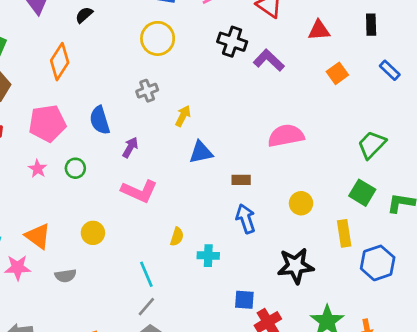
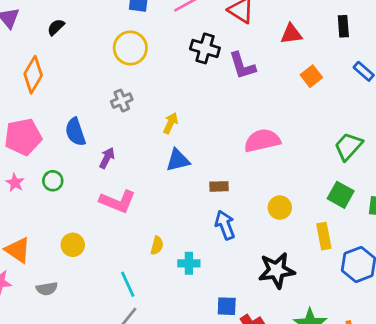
purple L-shape: (269, 60) -> (242, 66), turned -148
yellow arrow: (183, 116) -> (171, 123), moved

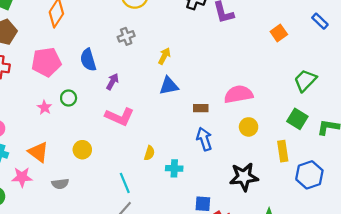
orange square: (311, 76) -> (279, 33), moved
pink semicircle: (262, 141) -> (238, 94), moved
pink star: (15, 183) -> (45, 107), moved

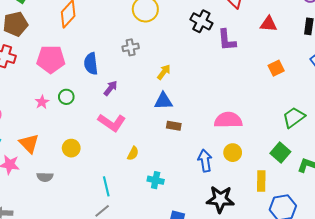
brown rectangle: (201, 108) -> (174, 126), moved
blue arrow: (204, 139) -> (205, 161), moved
yellow semicircle: (149, 153) -> (133, 153), moved

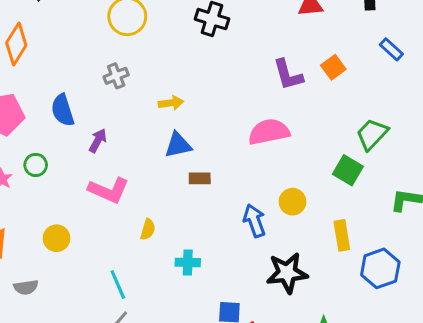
purple L-shape: (227, 40) -> (288, 75), moved
yellow arrow: (164, 72) -> (171, 103), turned 56
pink semicircle: (228, 120) -> (269, 132), moved
green square: (280, 153) -> (348, 170), moved

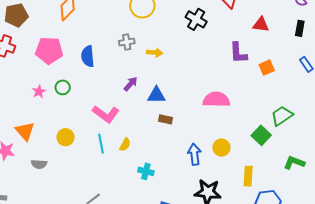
purple L-shape: (288, 75) -> (238, 53), moved
yellow arrow: (171, 103) -> (155, 53), moved
purple arrow: (98, 141) -> (131, 84), moved
cyan line: (118, 285) -> (101, 144), moved

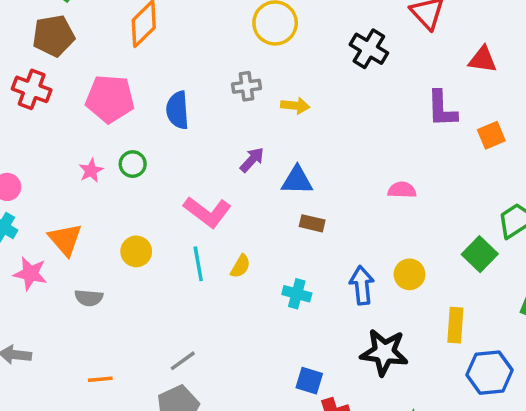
pink semicircle: (216, 100) -> (402, 190), size x0.6
cyan cross: (146, 171) -> (297, 294), moved

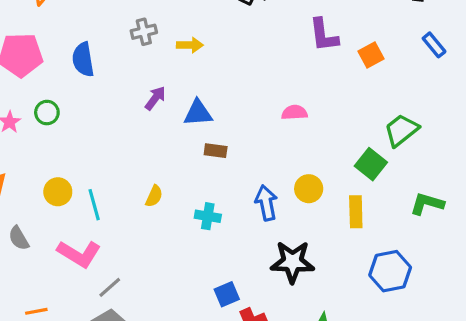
pink L-shape: (207, 212) -> (79, 254), moved
cyan line: (198, 264) -> (94, 205), moved
gray semicircle: (89, 298) -> (19, 238), turned 60
yellow rectangle: (455, 325) -> (356, 212), moved
blue square: (309, 381) -> (227, 294), turned -35

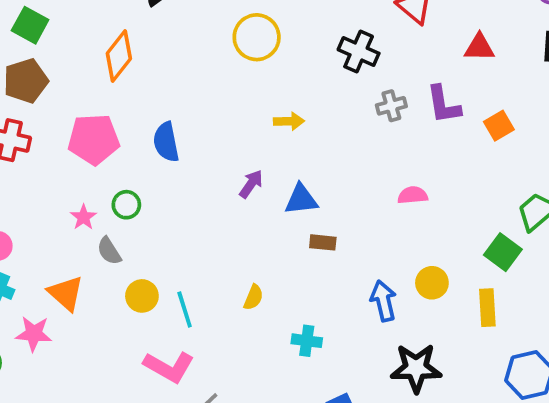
gray cross: (144, 32) -> (391, 106), moved
cyan cross: (208, 216) -> (307, 341), moved
gray semicircle: (19, 238) -> (109, 251), moved

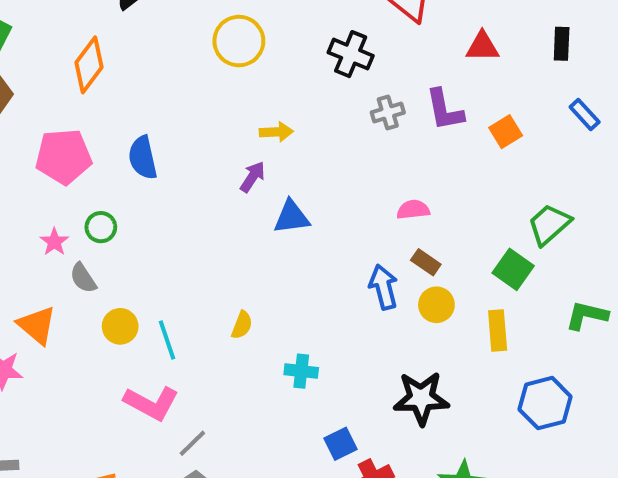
purple arrow: (251, 184) -> (252, 177), moved
brown rectangle: (323, 242) -> (426, 262), moved, turned 30
blue arrow: (383, 301) -> (384, 287), moved

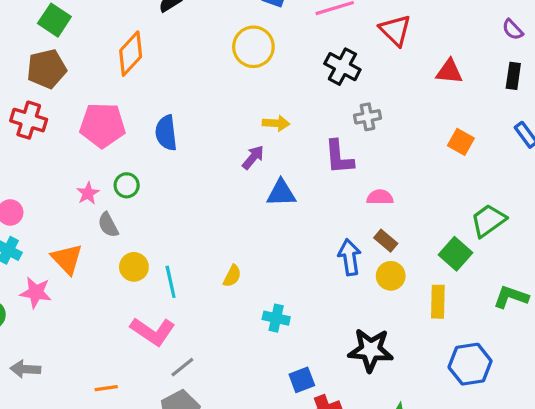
purple L-shape: (445, 110) -> (339, 157), moved
orange square: (506, 132) -> (461, 142), turned -35

